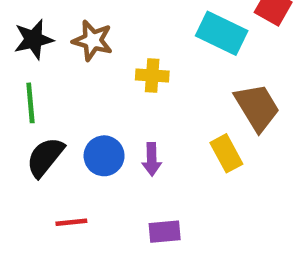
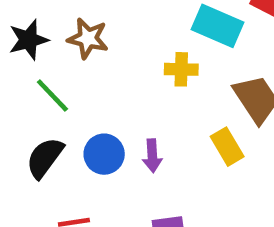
yellow cross: (152, 76) -> (181, 69), moved
green line: (30, 103) -> (52, 95), moved, turned -36

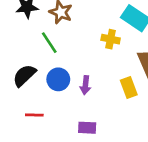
green line: (52, 95) -> (49, 43), moved

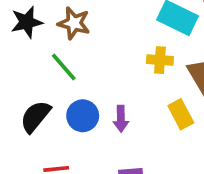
yellow cross: (111, 39) -> (160, 60), moved

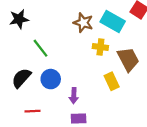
brown star: (74, 23) -> (83, 23), moved
purple arrow: (121, 119) -> (74, 96), moved

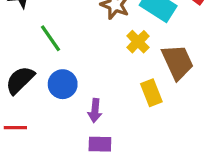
yellow cross: (100, 47) -> (138, 42), turned 35
red line: (33, 111) -> (15, 128), moved

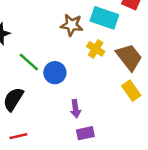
blue circle: (63, 84) -> (55, 73), moved
yellow rectangle: (151, 93) -> (131, 91), moved

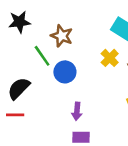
brown star: (72, 25) -> (62, 36), moved
red line: (18, 136) -> (15, 115), moved

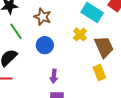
green line: (42, 56) -> (16, 31), moved

